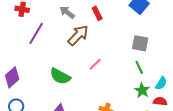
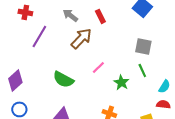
green star: (142, 90) -> (121, 82), moved

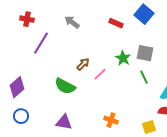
red rectangle: (100, 16) -> (116, 23), moved, turned -40
brown arrow: (81, 38) -> (83, 64), moved, size x0.6
green star: (121, 82) -> (123, 58), moved

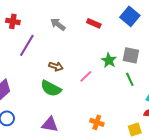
red rectangle: (116, 23) -> (94, 23), moved
brown arrow: (83, 64) -> (56, 66), moved, turned 64

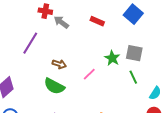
red cross: (13, 21) -> (45, 11), moved

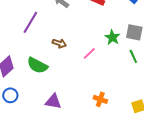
green semicircle: (54, 86) -> (37, 65), moved

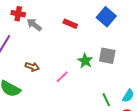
green line: (133, 56) -> (106, 100), moved

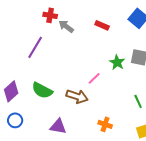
brown arrow: (32, 67) -> (77, 96), moved, size x1.5

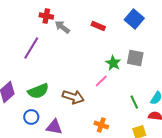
pink line: (94, 78) -> (101, 81), moved
green semicircle: (42, 90) -> (38, 91), turned -50
blue circle: (15, 120) -> (31, 117), moved

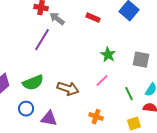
purple line: (31, 48) -> (42, 40), moved
gray square: (135, 58) -> (141, 60), moved
pink line: (101, 81) -> (102, 81), moved

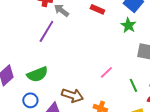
green star: (108, 55) -> (128, 25), moved
brown arrow: (68, 89) -> (72, 95), moved

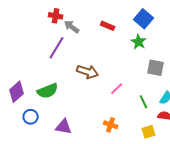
brown arrow: (72, 95) -> (88, 72), moved
blue circle: (30, 100) -> (31, 117), moved

